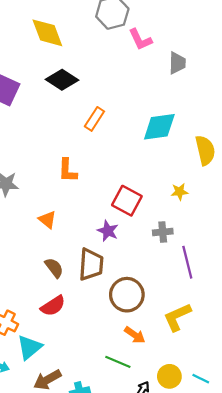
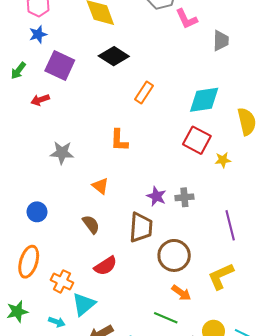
red square: (127, 201) -> (197, 140), moved
gray cross: (163, 232) -> (184, 197), moved
brown semicircle: (54, 268) -> (91, 224), moved

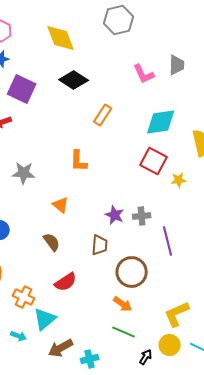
pink L-shape: (186, 19) -> (144, 74), moved
purple line: (230, 225) -> (168, 241), moved
brown trapezoid: (141, 227) -> (100, 245), size x0.7
yellow L-shape: (221, 276) -> (177, 314), moved
orange arrow: (181, 293) -> (123, 304), moved

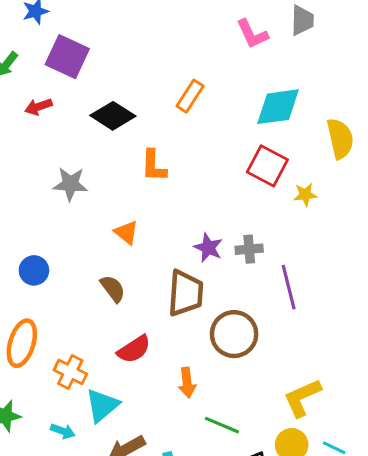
black diamond: (74, 80) -> (113, 116), moved
brown trapezoid: (100, 245) -> (186, 293), size x1.5
orange arrow: (123, 304) -> (187, 383), moved, turned 48

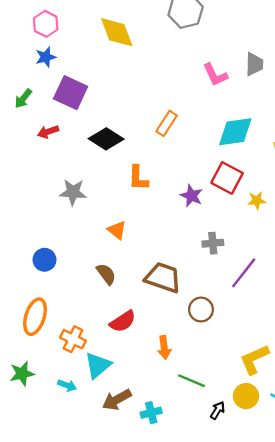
purple star: (208, 248) -> (191, 196), moved
purple line: (289, 287) -> (244, 273), turned 52
brown trapezoid: (186, 293) -> (163, 278), turned -75
brown circle: (234, 334) -> (201, 310), size x0.7

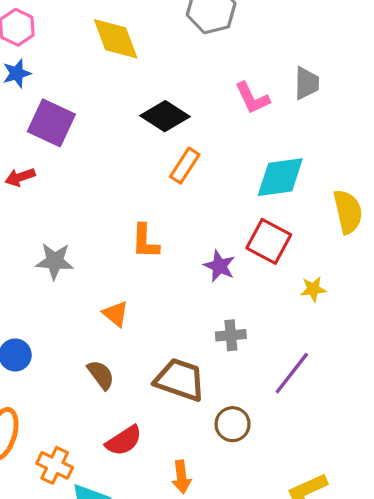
black diamond: (106, 139) -> (165, 116), moved
yellow star: (257, 200) -> (313, 289), moved
gray cross: (213, 243) -> (231, 335), moved

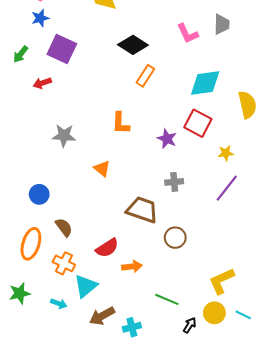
purple line: (292, 373) -> (227, 188), moved
brown semicircle: (101, 375) -> (64, 227), moved
orange arrow: (181, 477) -> (132, 266), moved, turned -90

